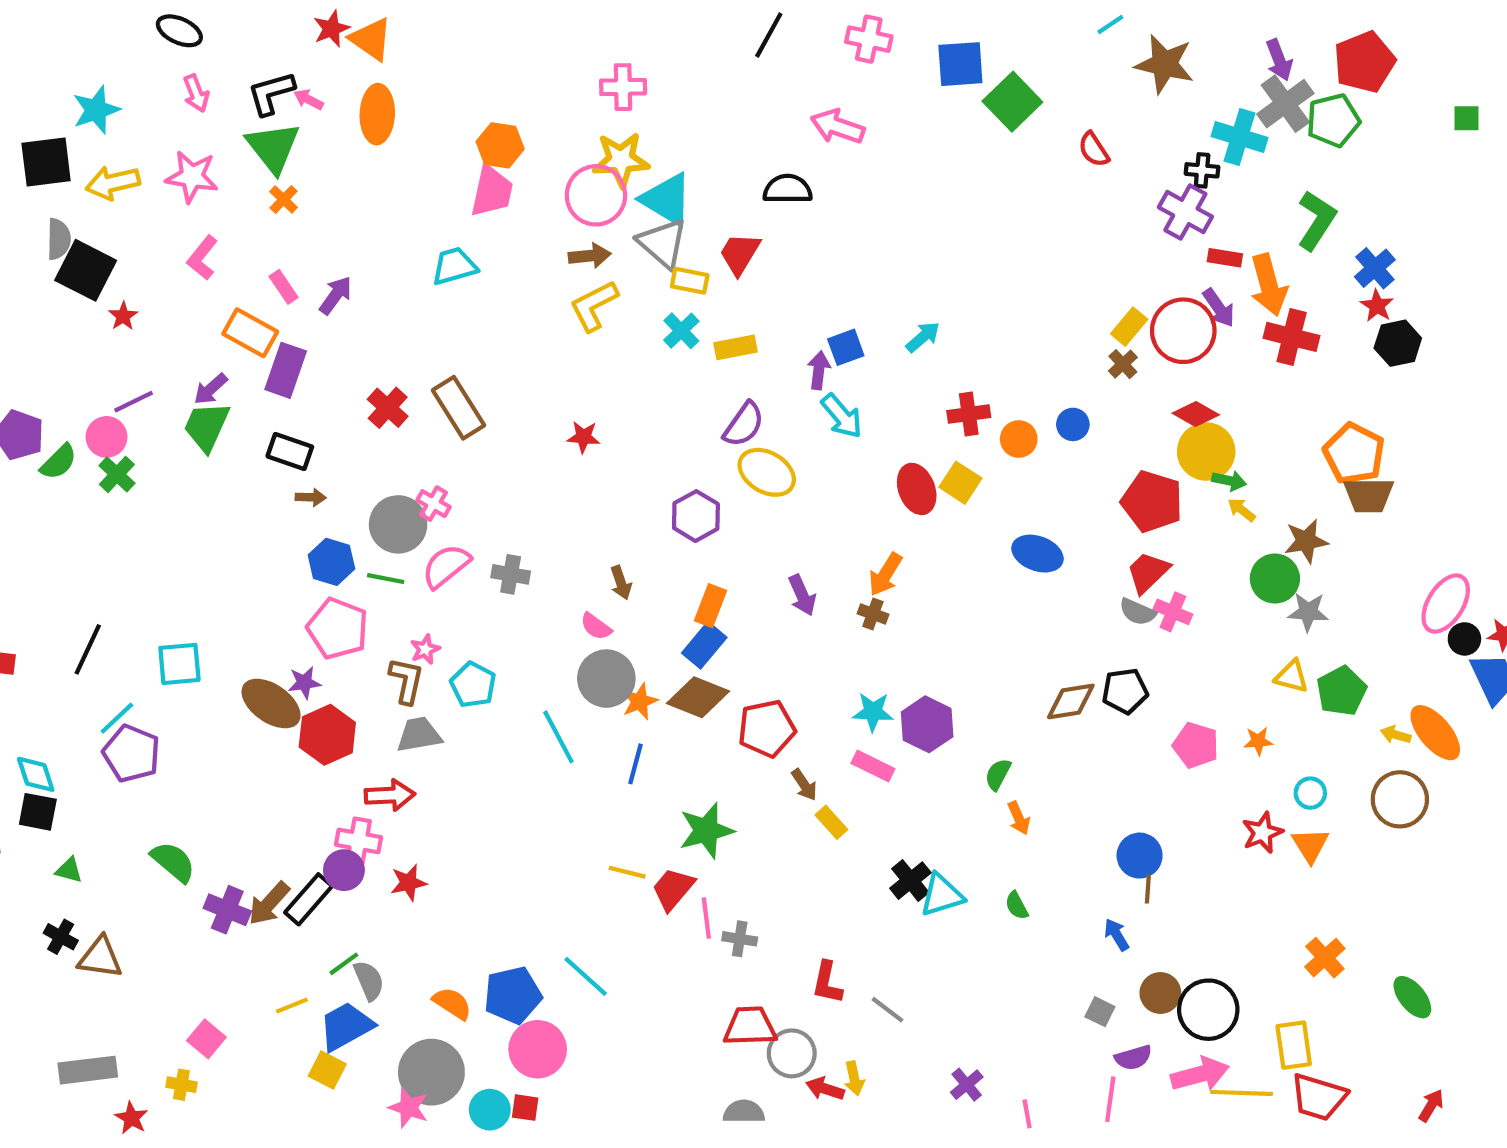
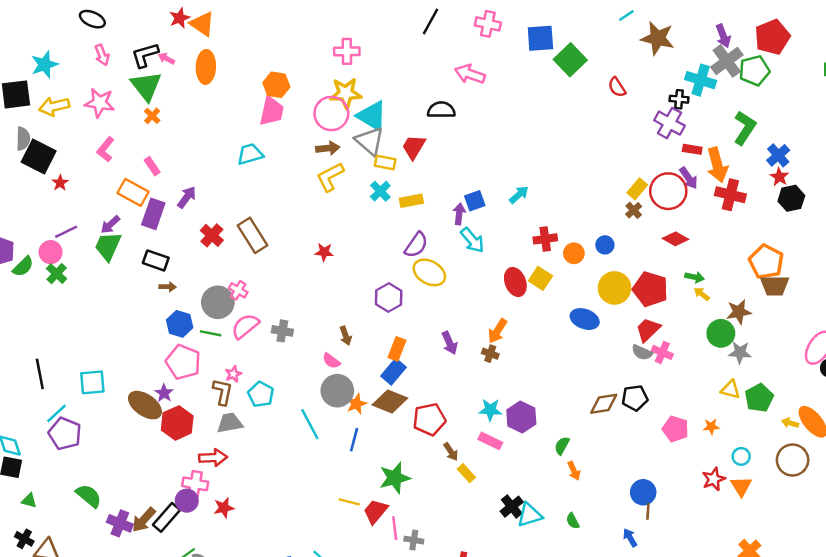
purple arrow: (336, 295) -> (187, 197), moved
yellow circle: (1206, 451) -> (615, 288), moved
black line: (88, 649) -> (40, 374), turned -36
purple star: (304, 683) -> (164, 393), turned -30

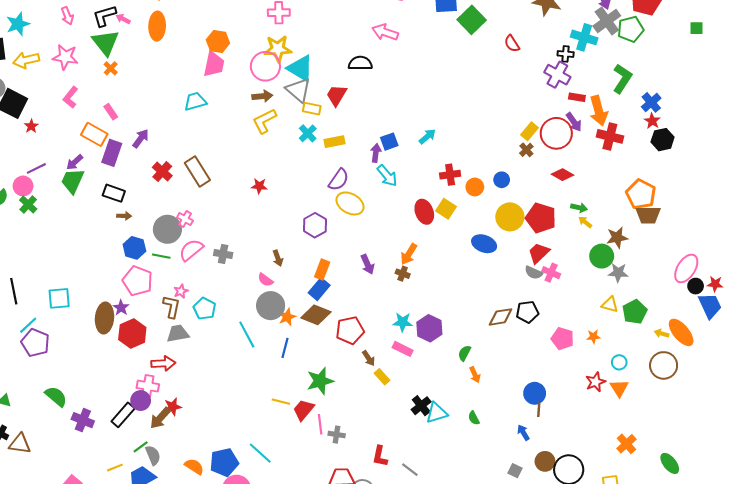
brown ellipse: (145, 405) -> (104, 318), turned 60
brown arrow: (144, 520) -> (160, 418), moved

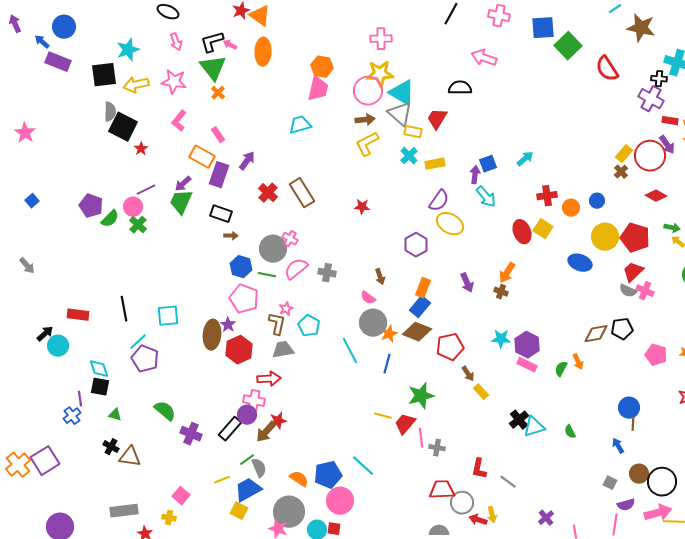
red semicircle: (512, 44) -> (607, 69), size x1.5
pink rectangle: (403, 349) -> (527, 365), moved
orange arrow: (475, 375) -> (578, 362), moved

